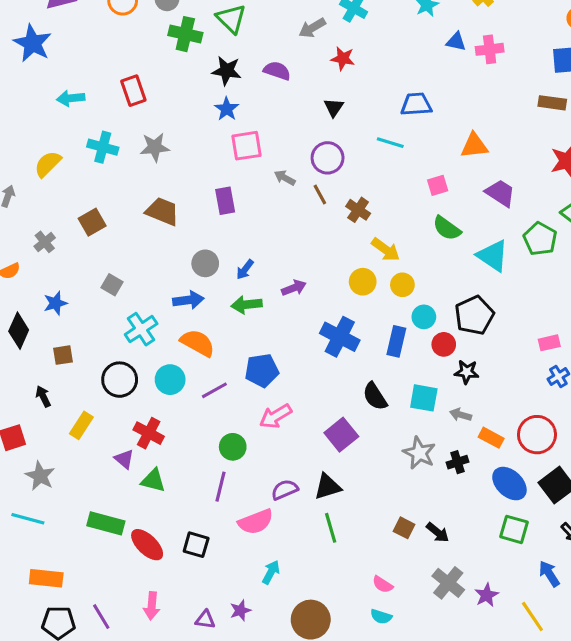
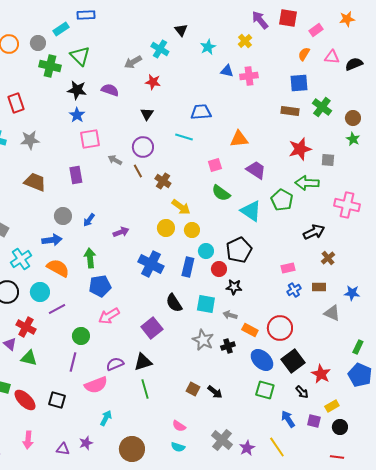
green arrow: (246, 305) -> (90, 258), moved, turned 90
purple line: (214, 390) -> (57, 309), moved
gray cross: (448, 583) -> (222, 440), moved
purple star: (487, 595) -> (247, 448), moved

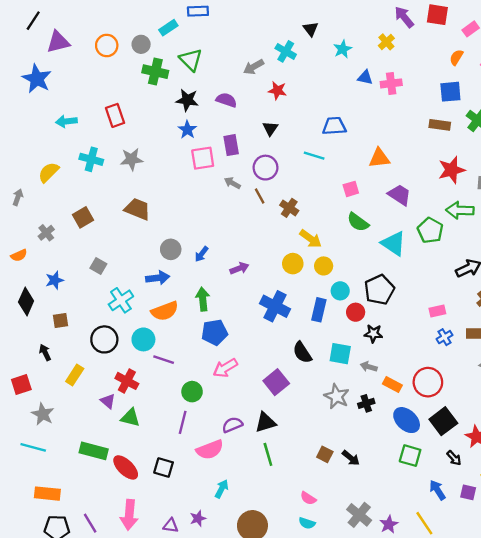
purple rectangle: (76, 175) -> (231, 145), moved
orange semicircle: (58, 268) -> (165, 311), turned 130
purple line: (57, 309) -> (164, 360), turned 48
pink arrow: (28, 440) -> (129, 515), size x1.4

